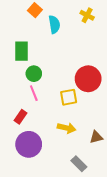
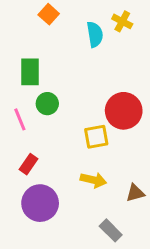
cyan semicircle: (54, 24) -> (95, 34), moved
pink line: (34, 93) -> (20, 119), moved

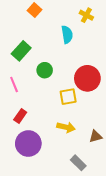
cyan semicircle: (95, 34) -> (67, 35), moved
green rectangle: (30, 72) -> (21, 51), turned 42
green circle: (47, 104) -> (45, 70), moved

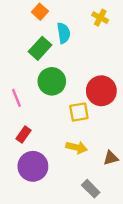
cyan semicircle: (67, 35) -> (64, 33), moved
green rectangle: (21, 51) -> (40, 48), moved
green circle: (45, 70) -> (52, 81), size x1.5

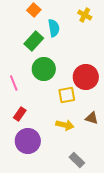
brown triangle: (111, 158) -> (92, 118), moved, turned 32

